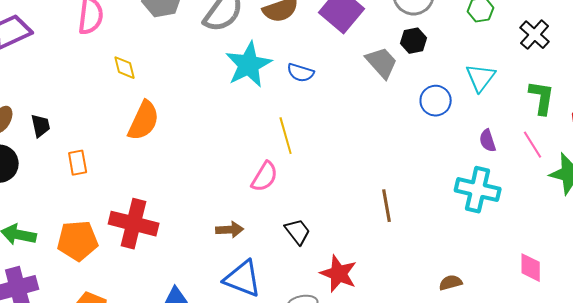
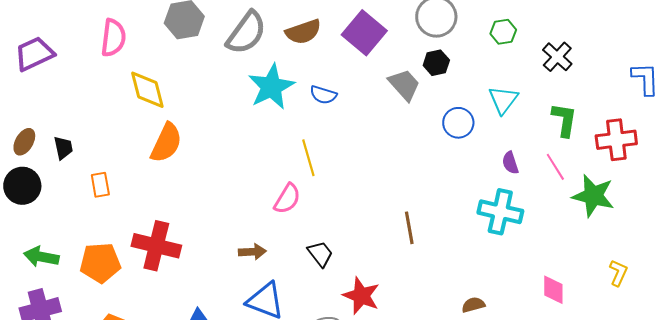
yellow diamond: (125, 68) -> (147, 90), size x1.6

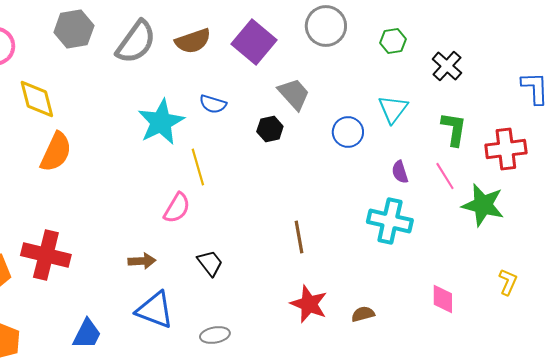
black hexagon: (436, 63) -> (270, 129), moved
cyan star: (271, 87) -> (161, 122), moved
red star: (361, 296) -> (309, 304), moved

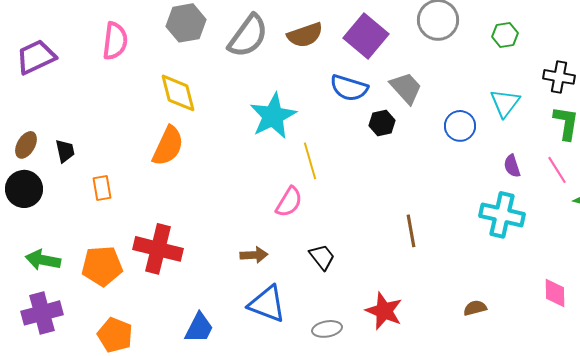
black cross: (447, 66) -> (559, 77), moved, turned -32
yellow diamond: (37, 99) -> (178, 93), moved
blue semicircle: (213, 104) -> (349, 88), moved, size x1.4
red star: (309, 304) -> (384, 311), moved

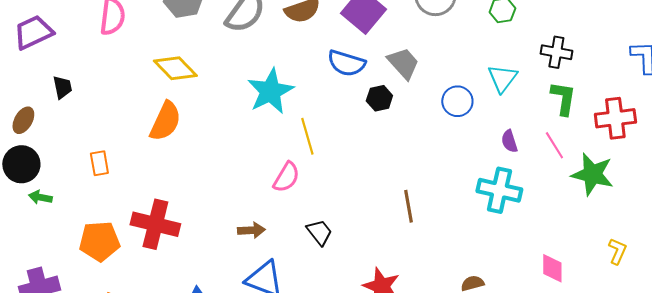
yellow diamond: (178, 93) -> (175, 68), turned -30
black trapezoid: (65, 151) -> (62, 87), moved
green arrow: (43, 260) -> (40, 197), moved, size x0.7

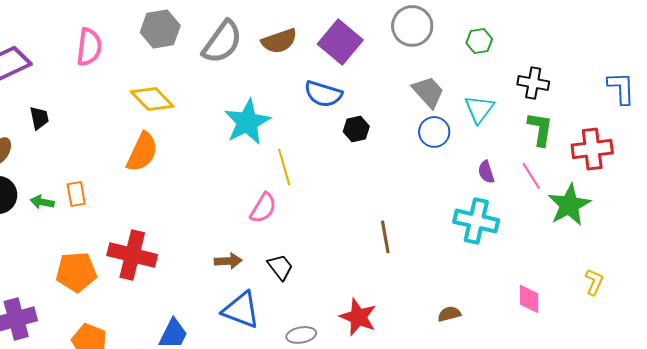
gray trapezoid: (403, 63) -> (428, 92), moved
green star: (592, 174) -> (569, 205), turned 30
green arrow: (40, 197) -> (42, 202), moved
black trapezoid: (319, 232) -> (280, 267), moved

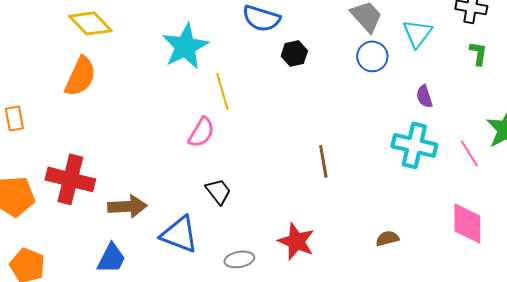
green L-shape: (540, 129) -> (478, 53), size x0.7
pink line: (531, 176) -> (469, 153), moved
brown arrow: (228, 261) -> (127, 206), moved, size x1.4
pink diamond: (529, 299) -> (467, 223), size x1.4

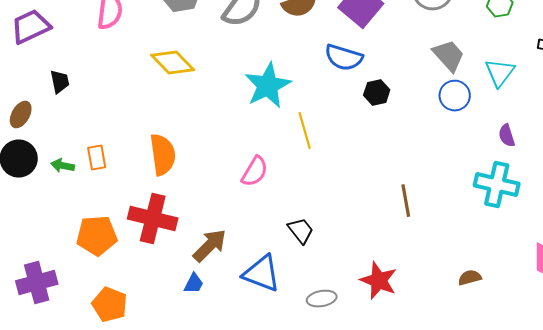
orange semicircle: (80, 76) -> (163, 155), moved, turned -33
pink semicircle: (201, 132) -> (255, 172), moved
brown arrow: (127, 206) -> (210, 246), turned -42
blue trapezoid: (111, 258) -> (194, 284), moved, size x0.7

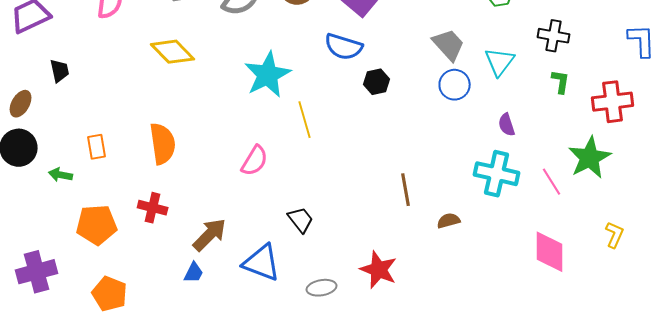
green arrow: (63, 166) -> (61, 175), moved
red cross: (153, 219) -> (153, 208), size x0.6
brown semicircle: (470, 278) -> (449, 221), moved

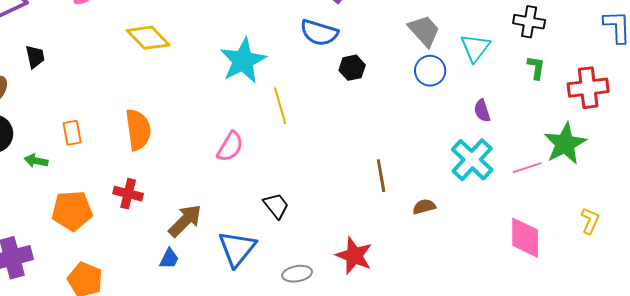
cyan cross: (497, 174) -> (472, 160), turned 30
pink line: (552, 182) -> (527, 168), turned -76
blue triangle: (262, 263) -> (237, 249), turned 48

